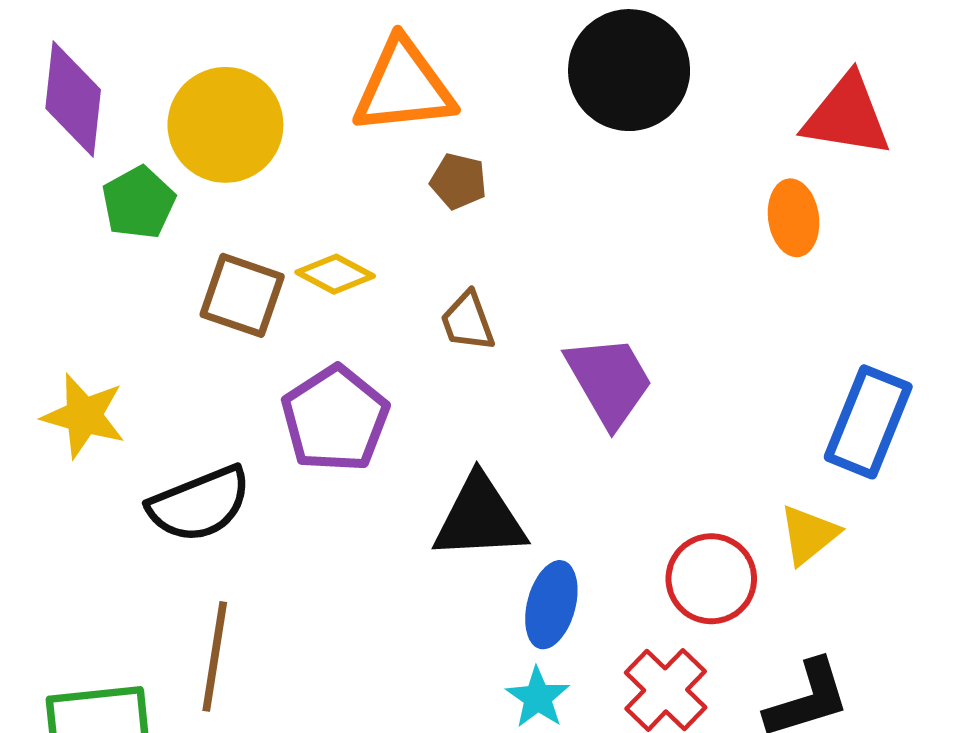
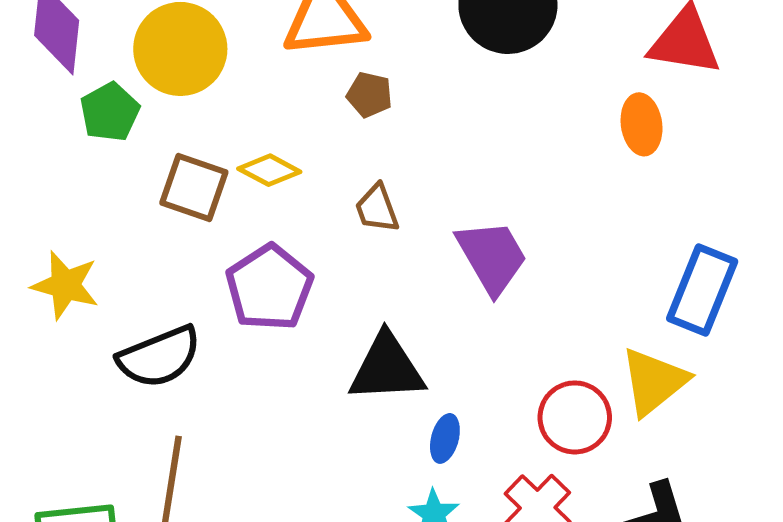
yellow triangle: (809, 535) -> (654, 382), size x1.4
blue ellipse: (551, 605) -> (445, 438), size x0.7

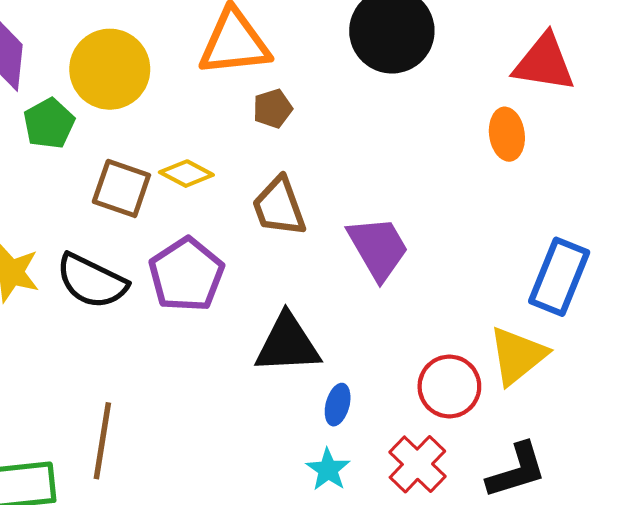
brown pentagon: (369, 95) -> (273, 109), turned -30
brown trapezoid: (377, 208) -> (279, 207), size x1.4
black semicircle: (159, 357) -> (92, 281), moved, turned 48

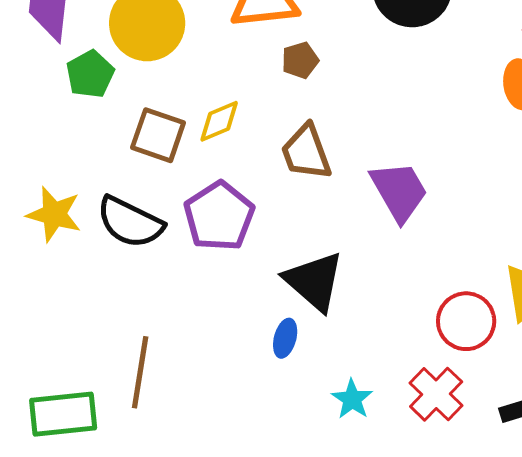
yellow diamond: (186, 174) -> (219, 121), turned -51
black triangle: (288, 344) -> (314, 281), turned 44
blue ellipse: (338, 405) -> (285, 338), moved

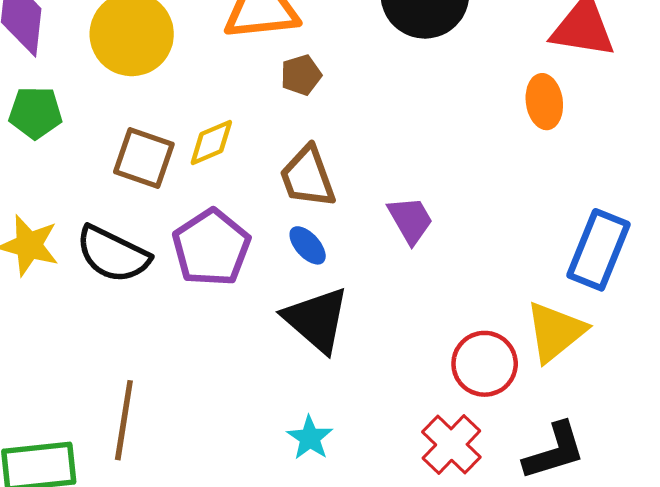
green pentagon: (90, 74) -> (35, 113), moved, turned 30
purple trapezoid: (399, 191) -> (410, 220), size x0.7
blue ellipse: (285, 338) -> (308, 245), moved, turned -57
cyan star: (352, 399) -> (310, 438), moved

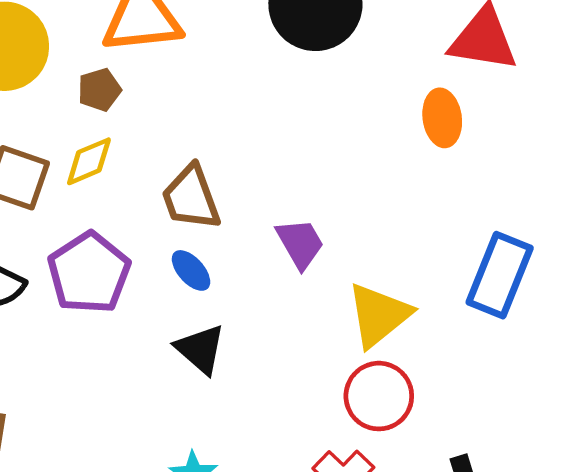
brown pentagon: (301, 75) -> (99, 90), moved
black triangle: (316, 320) -> (200, 349), size x0.7
yellow triangle: (555, 332) -> (379, 315), moved

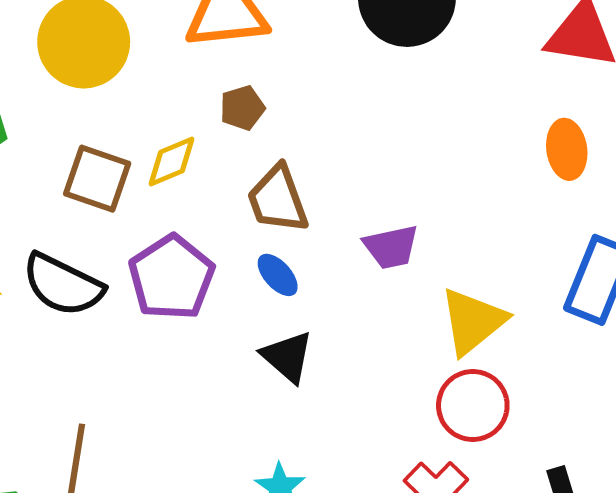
brown pentagon: (99, 90) -> (242, 108), moved
orange ellipse: (442, 118) -> (567, 149), moved
purple trapezoid: (300, 243) -> (391, 247), turned 108

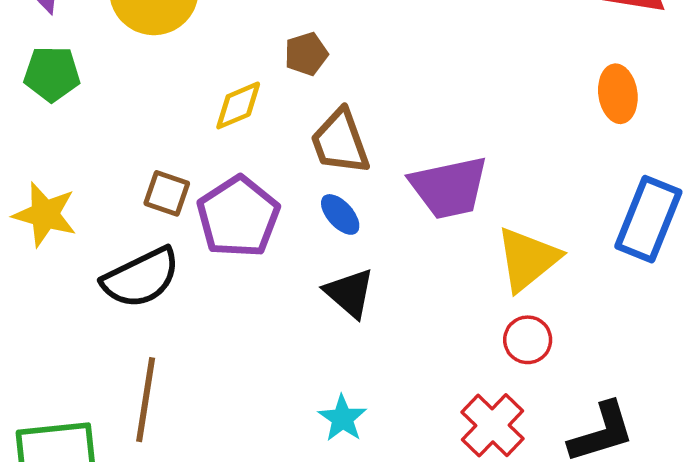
brown square: (97, 179) -> (167, 193), moved, size x0.7
purple trapezoid: (391, 247) -> (449, 187), size x1.5
black semicircle: (63, 285) -> (141, 278), moved, turned -52
red circle: (473, 406) -> (528, 340), size x0.7

